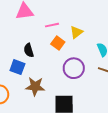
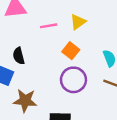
yellow triangle: (76, 32) -> (78, 22), moved
orange square: (58, 43) -> (71, 51), moved

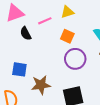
yellow triangle: (78, 22) -> (67, 12), turned 32
black semicircle: (19, 56) -> (26, 34), moved

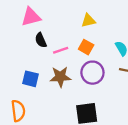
pink line: (45, 21) -> (61, 50), moved
brown star: (41, 85) -> (60, 77), moved

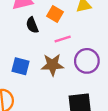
orange square: (86, 47) -> (55, 14), moved
pink line: (61, 50) -> (63, 39), moved

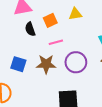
orange square: (55, 14) -> (50, 20), turned 32

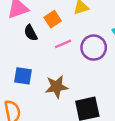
purple circle: (76, 62) -> (94, 48), moved
brown star: (46, 64) -> (57, 87), moved

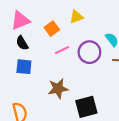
black semicircle: (31, 33) -> (22, 43), moved
blue square: (23, 76) -> (24, 67), moved

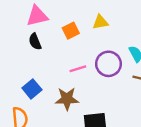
pink line: (62, 50) -> (78, 69), moved
blue square: (24, 67) -> (32, 89), moved, turned 35

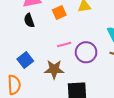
purple circle: (108, 64) -> (86, 52), moved

